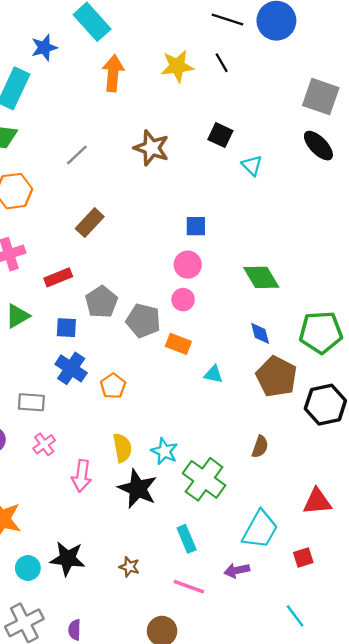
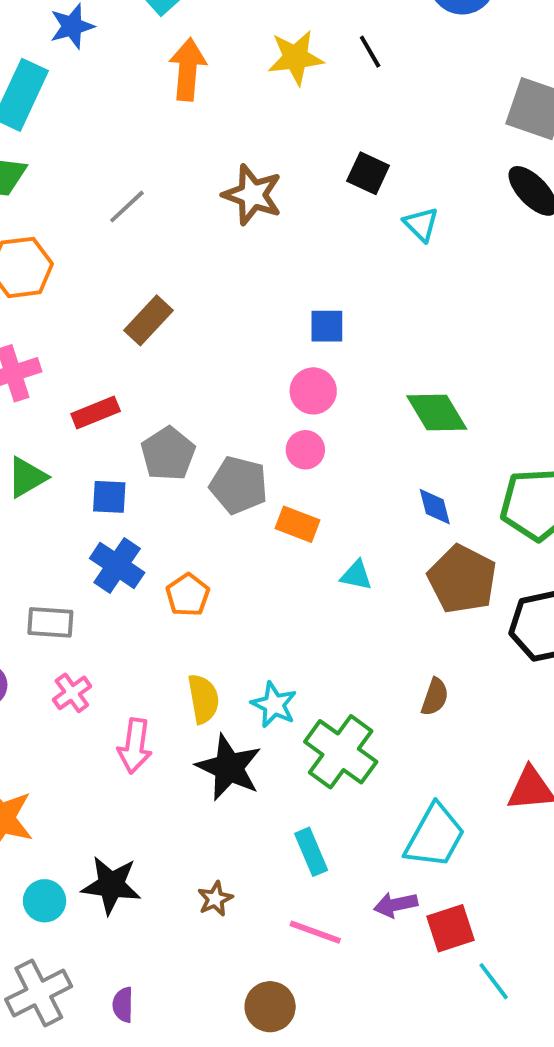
red square: (303, 558) -> (450, 928), moved, size x1.4
brown star: (129, 567) -> (215, 899), turned 30

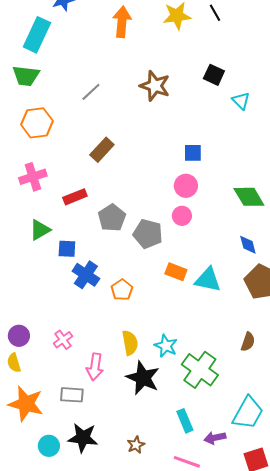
blue square: (109, 497) -> (67, 249), moved
orange rectangle: (298, 524) -> (176, 272), moved
cyan triangle: (356, 575) -> (208, 280), size x1.6
gray rectangle: (50, 622) -> (72, 395), moved
purple arrow: (396, 905) -> (215, 438), moved

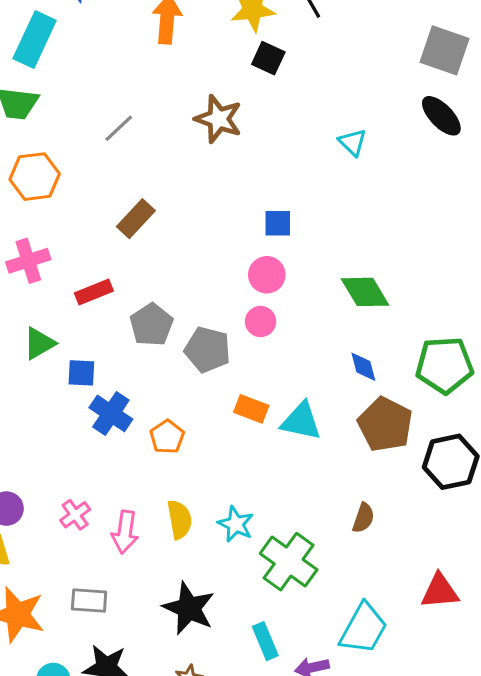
black square: (214, 75) -> (268, 58), moved
pink arrow: (95, 367) -> (125, 532), moved
black star: (143, 378) -> (189, 608), moved

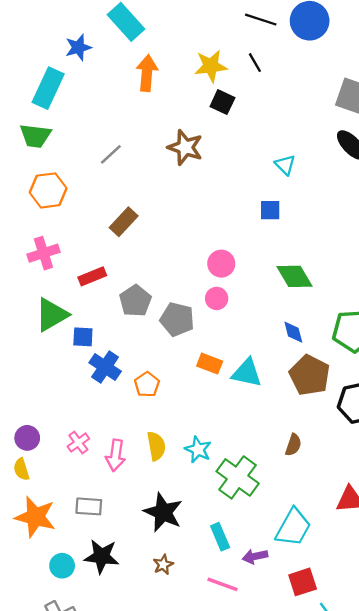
blue square: (278, 223) -> (270, 210), moved
green triangle: (39, 343) -> (52, 315), size x1.4

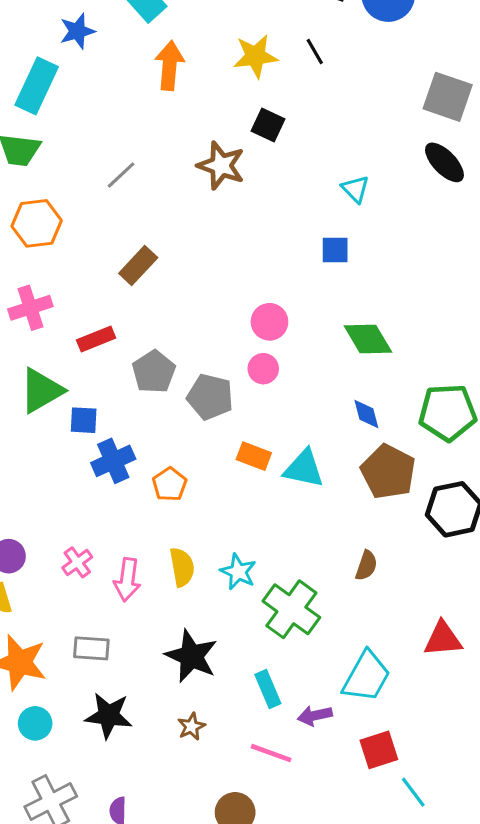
black square: (222, 102) -> (268, 125), moved
blue cross: (105, 367) -> (113, 461), turned 32
cyan circle: (62, 566) -> (35, 723), moved

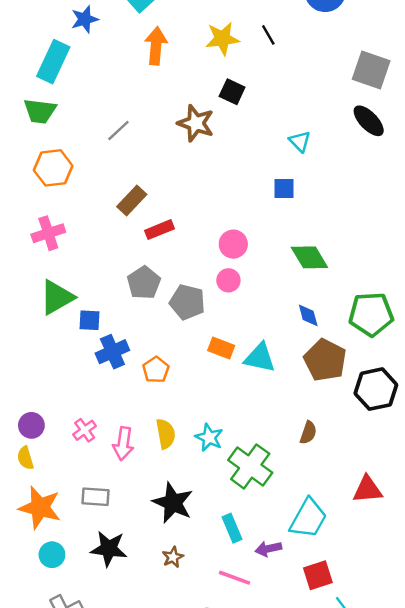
red rectangle: (96, 339) -> (160, 230), moved

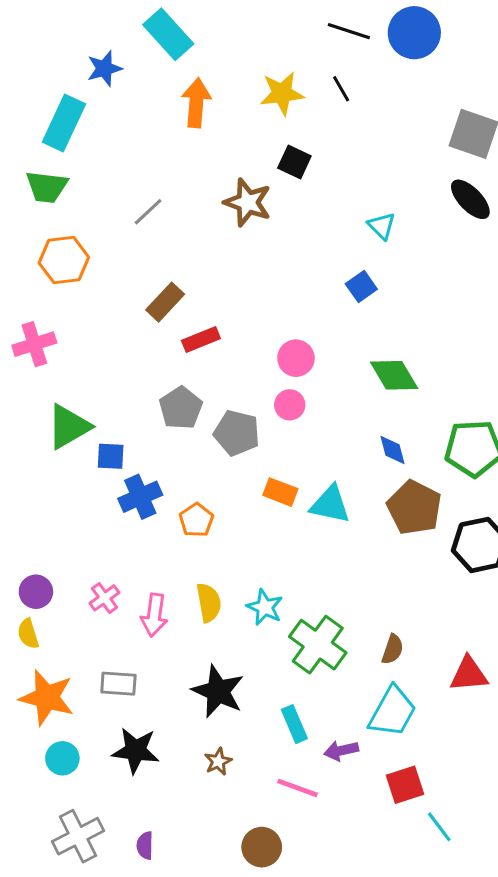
blue square: (284, 188) -> (361, 287), turned -35
pink cross: (48, 233) -> (34, 344), moved
brown semicircle: (308, 433) -> (393, 649), moved

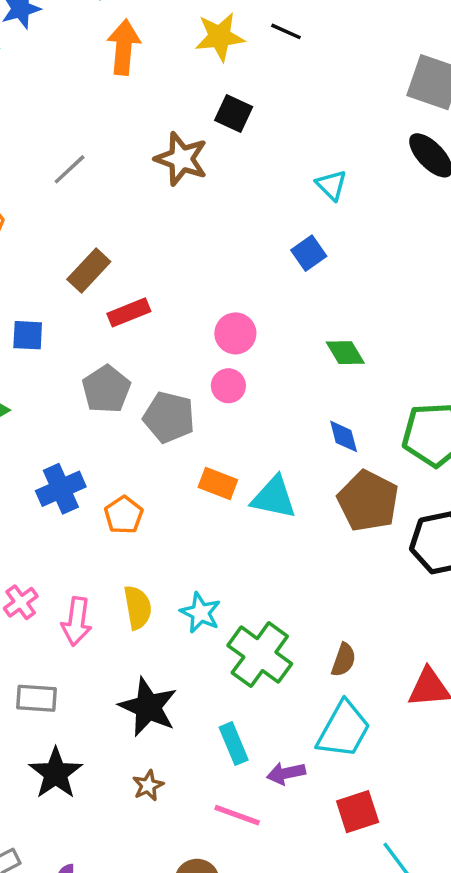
black line: (341, 89) -> (286, 31), turned -36
green diamond: (394, 375) -> (345, 353), size x0.7
blue square: (111, 456) -> (28, 335), moved
black star: (136, 751) -> (56, 773), turned 30

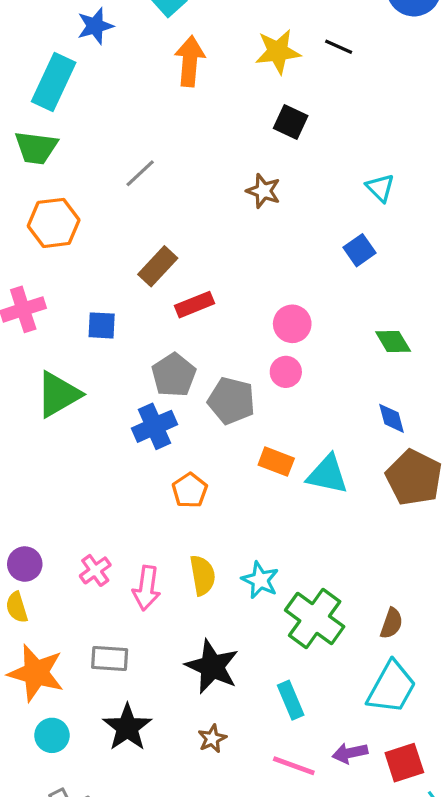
brown star: (181, 159) -> (263, 191), moved, size x0.7
blue cross: (61, 489) -> (154, 426), moved
purple arrow: (286, 773) -> (350, 753), moved

